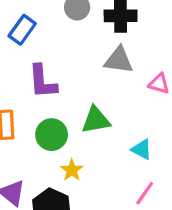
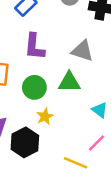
gray triangle: (119, 60) -> (82, 51), moved

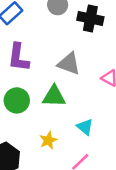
yellow star: (45, 116) -> (48, 140), moved

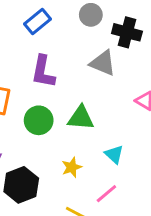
gray triangle: (69, 64) -> (103, 63), moved

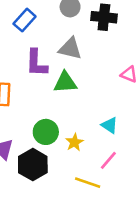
gray triangle: (103, 63) -> (70, 49), moved
green triangle: (81, 118) -> (65, 82), moved
green circle: (39, 120) -> (46, 132), moved

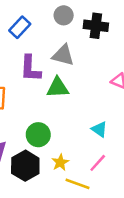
yellow star: (74, 142) -> (60, 162), moved

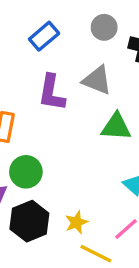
green triangle: (58, 88) -> (116, 127), moved
green circle: (38, 135) -> (26, 172), moved

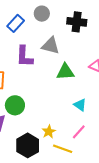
gray circle: (104, 27) -> (42, 14), moved
black hexagon: (29, 221) -> (28, 145), moved

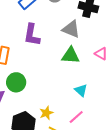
gray triangle: (51, 46) -> (71, 29), moved

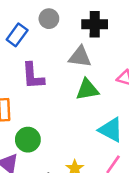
cyan triangle: (81, 90) -> (111, 130), size x1.5

